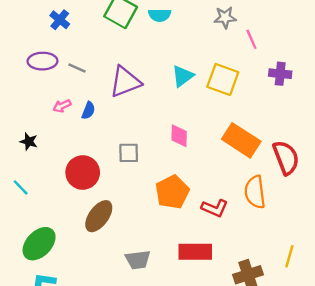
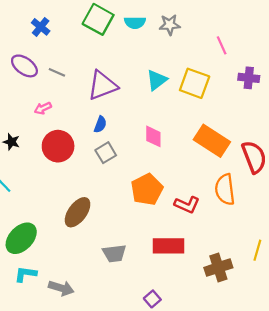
gray star: (225, 17) -> (170, 25), moved
purple ellipse: (42, 61) -> (24, 66), turned 36
blue semicircle: (88, 110) -> (100, 124), moved
gray square: (129, 153) -> (106, 153), turned -30
red circle: (83, 172) -> (58, 146), moved

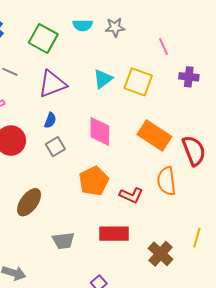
green square: (98, 19) -> (43, 38), moved
pink diamond: (153, 136) -> (100, 131), size x1.4
brown cross: (218, 268) -> (160, 254), turned -30

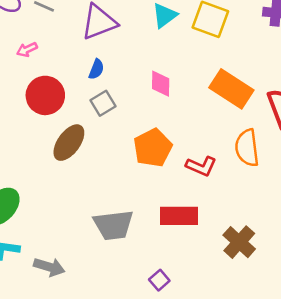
pink diamond: (100, 131) -> (161, 84), size x0.7
brown ellipse: (29, 202) -> (69, 143), moved
gray trapezoid: (63, 241) -> (113, 225), size x1.4

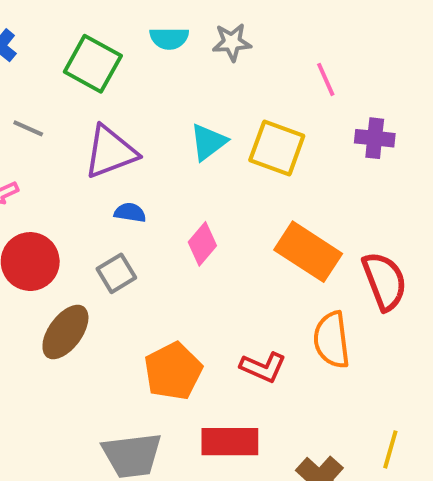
blue semicircle: (96, 69) -> (130, 213), moved, turned -102
pink diamond: (161, 84) -> (202, 244), turned 40
orange pentagon: (153, 148) -> (173, 371), moved

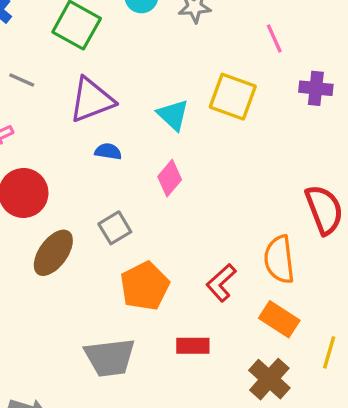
cyan triangle: (208, 142) -> (173, 115), moved, turned -40
orange rectangle: (308, 252) -> (279, 319), moved, size x0.7
gray square: (116, 273) -> (115, 228), moved
red L-shape: (263, 367) -> (221, 283), turned 114
red rectangle: (230, 442) -> (193, 346), size x0.7

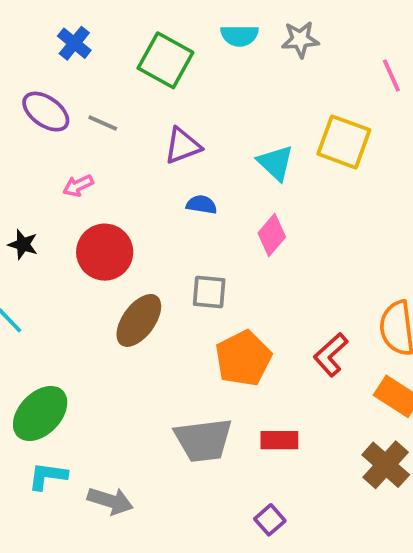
purple triangle: (92, 100) -> (183, 146), size x0.7
gray square: (115, 228) -> (209, 292), turned 36
red rectangle: (193, 346) -> (279, 440), moved

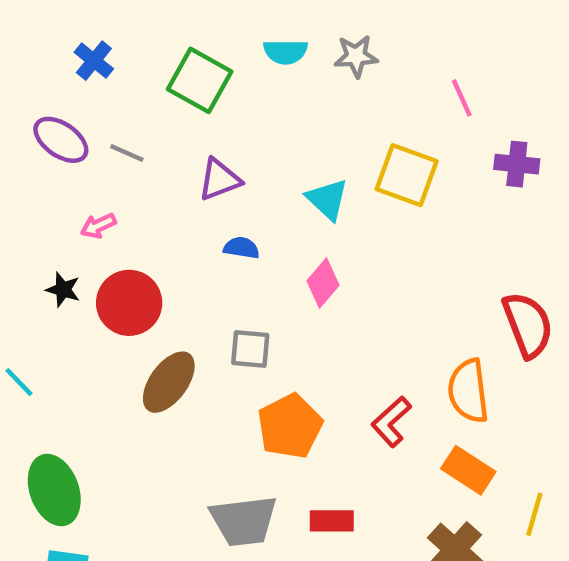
black star: (23, 244) -> (63, 290), moved
green ellipse: (40, 413) -> (54, 490), turned -64

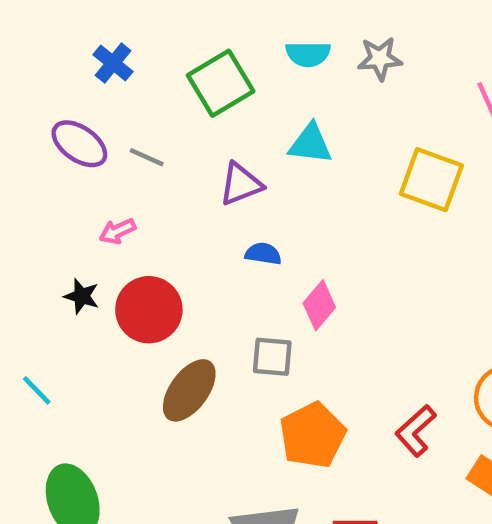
green square: (200, 80) -> (221, 83), turned 30
cyan triangle: (327, 199) -> (310, 144), moved, turned -36
pink diamond: (323, 283) -> (319, 305), moved

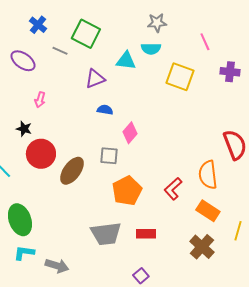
cyan semicircle: (308, 54) -> (151, 49), moved
green square: (221, 83) -> (86, 34), turned -32
gray line: (147, 157) -> (60, 51), moved
pink arrow: (117, 231) -> (40, 100), turned -49
red circle: (149, 310) -> (41, 154), moved

